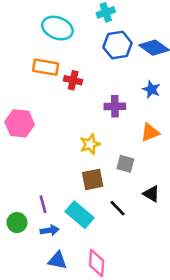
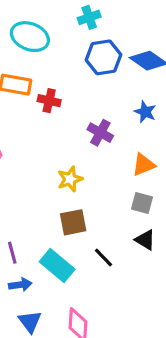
purple cross: (115, 106) -> (100, 133), turned 30
gray square: (125, 164) -> (142, 203), moved
blue triangle: (57, 260) -> (30, 322), turned 42

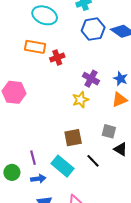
red cross: (49, 101) -> (57, 58), turned -32
blue star: (145, 112) -> (120, 79), moved
yellow star: (70, 179) -> (80, 100), moved
gray square: (142, 203) -> (109, 131), moved

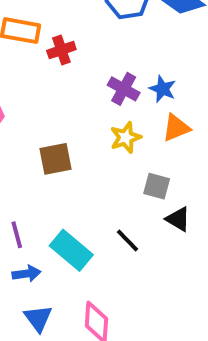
blue star: (120, 79) -> (163, 89), moved
yellow star: (80, 100) -> (126, 137), moved
brown square: (73, 138) -> (56, 159), moved

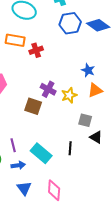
purple cross: (124, 89) -> (48, 89), moved
brown square: (56, 159) -> (33, 106), turned 30
black line: (128, 241) -> (70, 148), turned 48

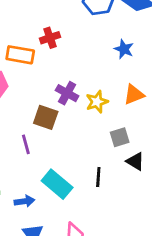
orange rectangle: (15, 40) -> (20, 55), moved
blue star: (88, 70) -> (124, 49), moved
gray square: (85, 120) -> (120, 137), turned -32
purple line: (13, 145) -> (26, 144), moved

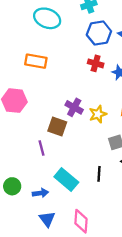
red cross: (50, 38) -> (96, 63), moved, turned 35
orange rectangle: (20, 55) -> (36, 61), moved

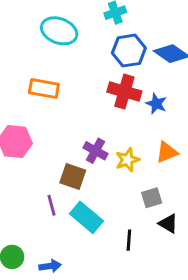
red cross: (96, 63) -> (124, 92), size x1.5
cyan rectangle: (66, 180) -> (86, 217), moved

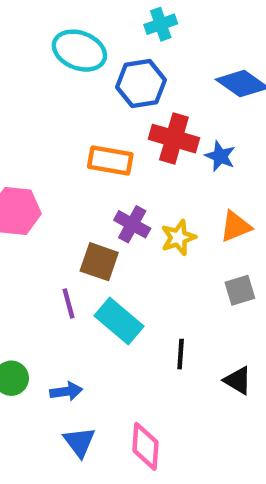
blue hexagon: (129, 51) -> (141, 84), moved
orange rectangle: (44, 89) -> (110, 161), moved
gray square: (152, 198) -> (240, 290), moved
black triangle: (168, 224) -> (238, 380), moved

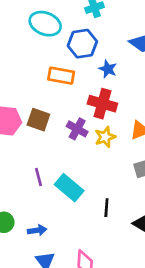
red cross: (174, 139) -> (102, 104), moved
blue star: (220, 156) -> (108, 69), moved
orange rectangle: (110, 161) -> (61, 76), moved
brown square: (99, 262) -> (38, 120), moved

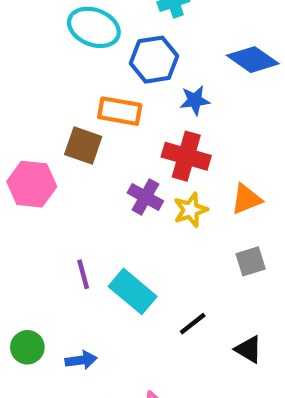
blue star: (108, 69) -> (195, 100), turned -30
brown square: (38, 120) -> (83, 145), moved
black line: (106, 208) -> (193, 324), turned 48

